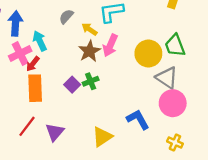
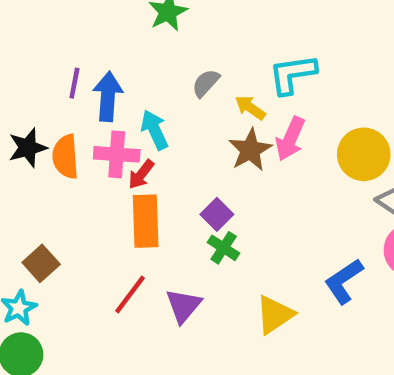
pink cross: (20, 53) -> (117, 154), turned 30
green cross: (91, 81) -> (224, 248), moved, turned -35
blue L-shape: (138, 119) -> (344, 281), turned -95

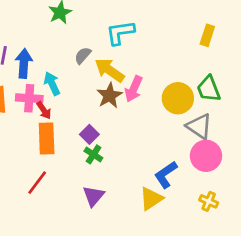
cyan L-shape: (293, 74) -> (120, 33), moved
yellow arrow: (250, 108) -> (110, 70), size x1.6
red arrow: (141, 174) -> (44, 110), turned -72
purple triangle: (183, 306) -> (93, 196), moved
yellow triangle: (275, 315) -> (151, 199), moved

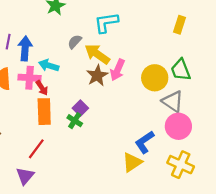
cyan arrow: (52, 83) -> (49, 65), turned -48
green cross: (93, 154) -> (75, 121), moved
purple triangle: (93, 196) -> (25, 176), moved
yellow cross: (209, 201) -> (181, 165), size x1.6

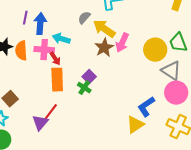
purple triangle: (25, 176) -> (40, 123), moved

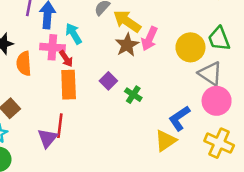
cyan arrow: (61, 39) -> (74, 34), turned 42
orange semicircle: (21, 51) -> (24, 64), moved
green cross: (84, 88) -> (133, 95), moved
red line: (50, 113) -> (60, 126), turned -30

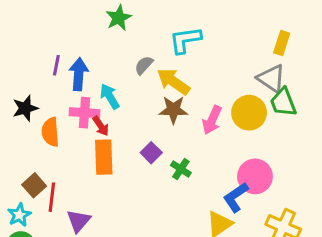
pink arrow: (149, 39) -> (212, 120), moved
brown star: (127, 45) -> (173, 110), turned 30
gray triangle: (210, 73) -> (271, 79), moved
pink circle: (217, 101) -> (255, 176), moved
red line: (60, 126) -> (52, 197), moved

